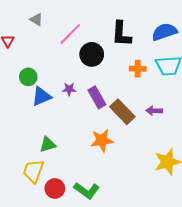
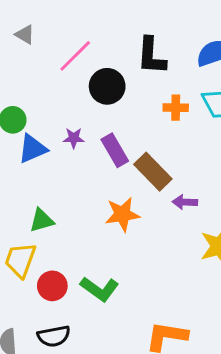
purple arrow: (154, 111) -> (185, 202), moved

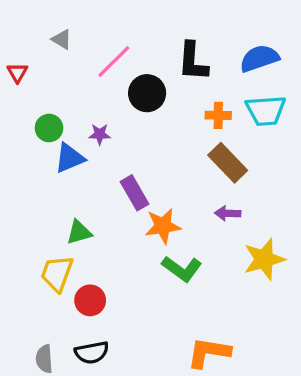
purple star: (74, 138) -> (100, 134), moved
purple rectangle: (115, 150) -> (134, 193), moved
brown rectangle: (153, 172) -> (228, 163), moved
green L-shape: (100, 289) -> (182, 269), moved

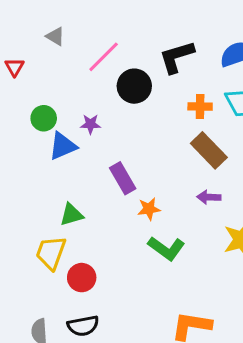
black L-shape: (193, 62) -> (177, 57), turned 69
orange star: (163, 226) -> (149, 209), size x0.7

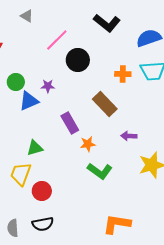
gray triangle: (55, 36) -> (27, 16), moved
black L-shape: (177, 57) -> (107, 23), moved, turned -124
brown rectangle: (209, 150) -> (105, 104), moved

